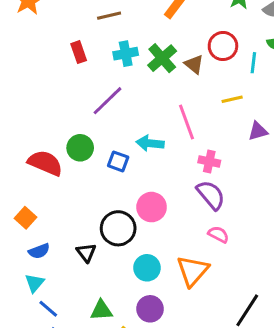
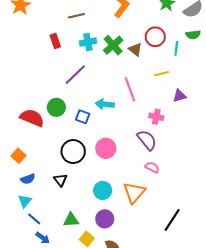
pink cross: (209, 161) -> (156, 117), moved
black circle: (118, 228) -> (73, 152), moved

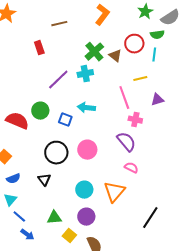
green semicircle: (193, 35) -> (157, 35), moved
cyan cross: (88, 42) -> (85, 74), moved
pink line: (130, 89) -> (124, 98), moved

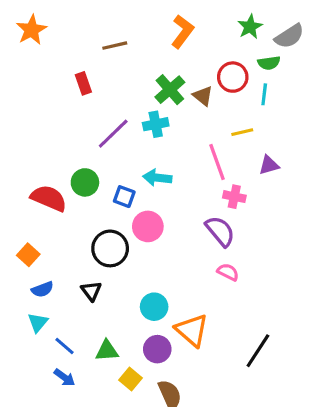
pink circle: (87, 150) -> (148, 226), moved
orange triangle: (114, 192) -> (192, 330), moved, turned -30
blue line: (19, 217) -> (64, 346), moved

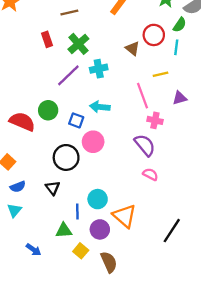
green semicircle: (269, 63) -> (180, 25), turned -48
green cross: (170, 90) -> (78, 44), moved
blue line: (64, 346) -> (77, 211), moved, turned 48

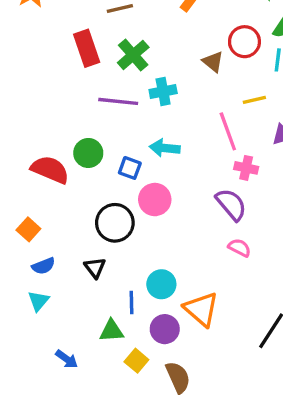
red rectangle: (47, 39) -> (87, 48), size x1.5
purple line: (68, 75) -> (118, 101), turned 50

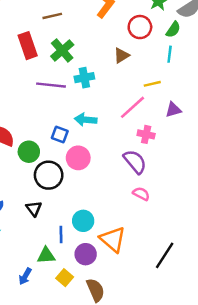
red circle: (244, 42) -> (140, 27), moved
brown triangle: (213, 62) -> (121, 55), turned 49
pink line: (228, 131) -> (133, 107), turned 68
green circle: (88, 153) -> (29, 152), moved
blue arrow: (67, 359) -> (25, 276), moved, turned 84

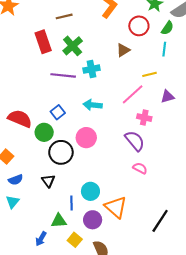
blue square: (60, 134) -> (58, 112), moved, turned 32

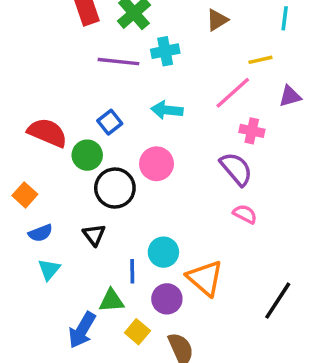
cyan triangle: (12, 202) -> (49, 269), moved
blue arrow: (41, 239) -> (82, 330), size x1.5

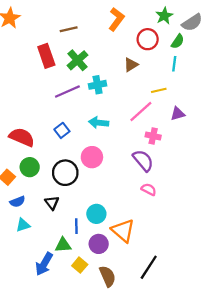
purple line: (118, 62) -> (67, 91), turned -30
green circle: (87, 155) -> (30, 167), moved
cyan triangle: (49, 269) -> (23, 225), turned 32
black line: (278, 301) -> (149, 267), moved

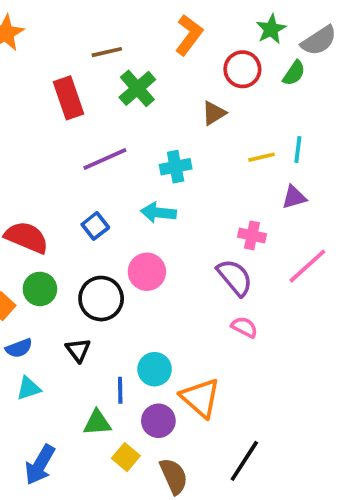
green cross: (77, 60) -> (137, 88), moved
cyan line: (174, 64) -> (298, 149), moved
cyan cross: (98, 85) -> (176, 167), moved
pink line: (141, 112) -> (307, 266), moved
blue arrow: (44, 264) -> (40, 465), moved

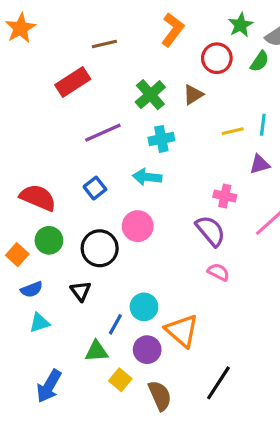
green cross: (137, 88) -> (150, 95), moved
red rectangle: (69, 98) -> (73, 82), turned 76
blue line: (120, 390) -> (115, 324), turned 30

